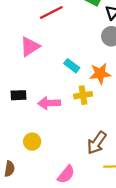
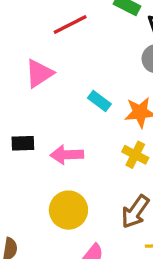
yellow cross: (83, 95) -> (135, 155), moved, turned 36
yellow circle: (32, 142) -> (68, 210), moved, size x1.5

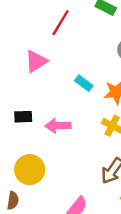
red line: (70, 25) -> (61, 23), turned -32
yellow circle: (68, 210) -> (30, 170), moved

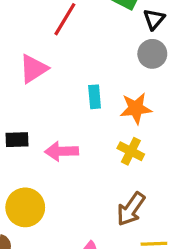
cyan rectangle: (84, 83) -> (95, 97), turned 48

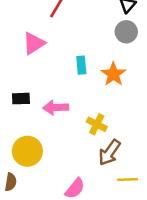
orange star: (136, 108) -> (113, 74), turned -30
yellow cross: (131, 151) -> (97, 124), moved

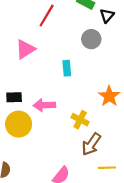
gray circle: (126, 32) -> (91, 39), moved
orange star: (113, 74) -> (109, 96), moved
yellow circle: (27, 151) -> (19, 124), moved

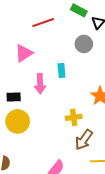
red line: (47, 16) -> (43, 23), turned 40
pink arrow: (44, 105) -> (40, 84), moved, turned -90
yellow cross: (80, 120) -> (74, 117), turned -35

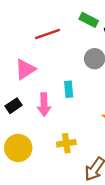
black rectangle: (14, 97) -> (14, 106), moved, turned -32
yellow cross: (74, 117) -> (66, 143), moved

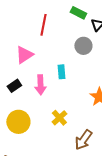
red line: (48, 34) -> (43, 25), turned -60
yellow cross: (66, 143) -> (59, 118), turned -35

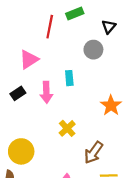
green rectangle: (78, 13) -> (75, 13), moved, turned -49
yellow circle: (18, 122) -> (21, 151), moved

